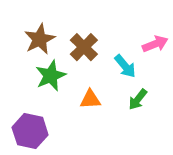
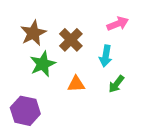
pink arrow: (155, 44) -> (118, 24), moved
cyan arrow: (125, 66) -> (106, 56), turned 50

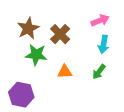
cyan arrow: (106, 56) -> (104, 44), moved
green star: (43, 64) -> (36, 55), turned 30

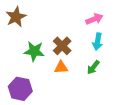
brown star: (28, 28) -> (16, 17), moved
brown cross: (60, 34) -> (62, 46), moved

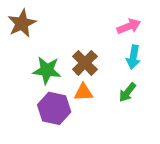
purple hexagon: (20, 89) -> (54, 108), moved

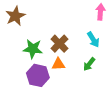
pink arrow: (129, 26) -> (100, 12), moved, turned -63
cyan arrow: (133, 57) -> (93, 40), turned -42

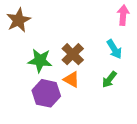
orange triangle: (58, 64) -> (71, 79), turned 32

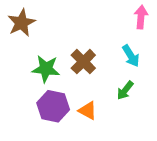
orange triangle: (71, 79) -> (88, 111), moved

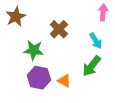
brown cross: (83, 62) -> (59, 29), moved
green arrow: (125, 90) -> (92, 66), size x1.5

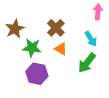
brown star: (16, 17) -> (15, 29), moved
orange triangle: (64, 81) -> (61, 49), moved

